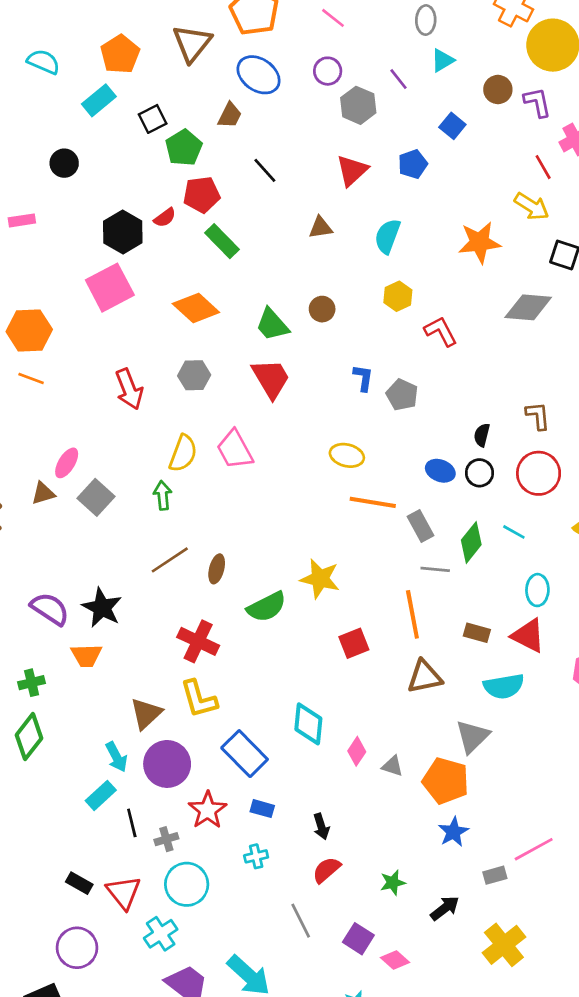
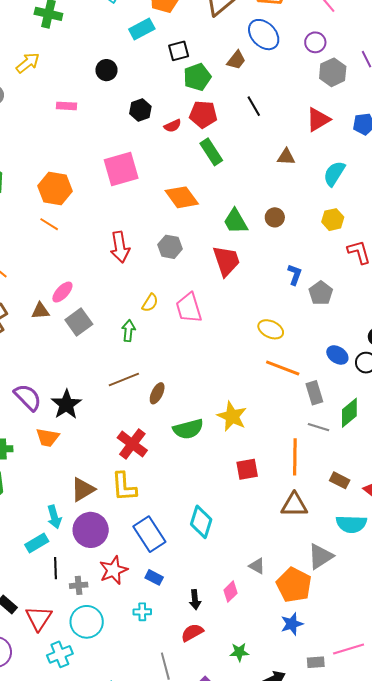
black hexagon: (123, 232) -> (140, 110), moved, size x0.7
yellow semicircle: (183, 453) -> (150, 303), size x0.7
pink diamond: (357, 751) -> (230, 592), moved

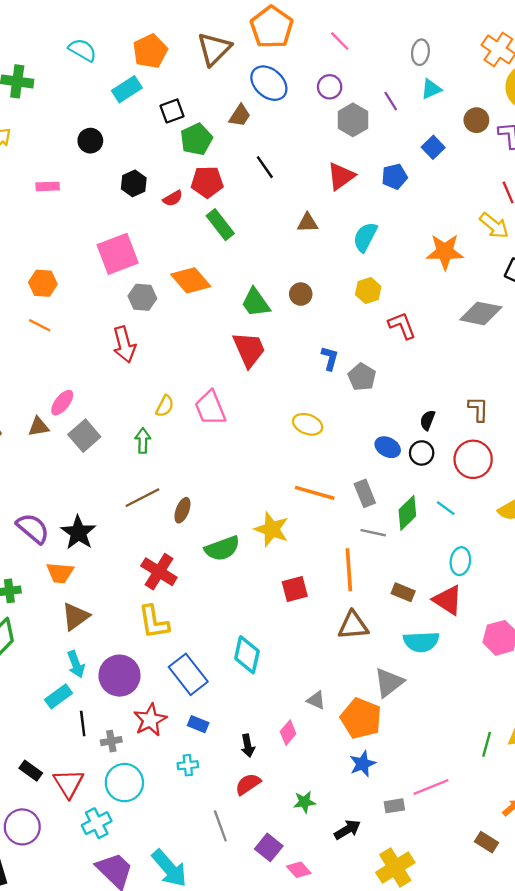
orange hexagon: (55, 188) -> (43, 283), size x0.7
gray hexagon: (170, 247) -> (142, 297), moved
orange line: (283, 368) -> (315, 493), moved
brown triangle: (83, 489) -> (75, 617), moved

